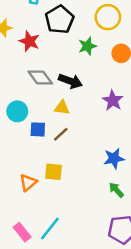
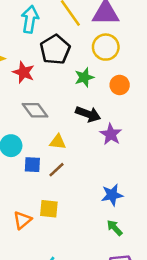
black arrow: (70, 81) -> (88, 114), moved

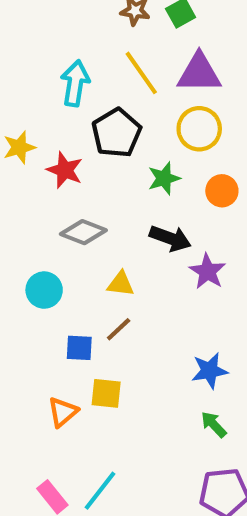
gray diamond: (35, 110) -> (83, 232), turned -32
blue square: (32, 165) -> (79, 348), moved

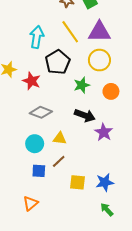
cyan circle: (44, 290) -> (35, 144), moved
yellow square: (106, 393) -> (77, 182), moved

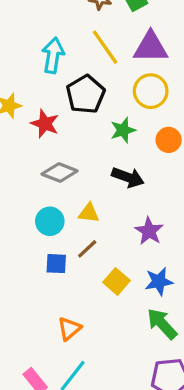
purple star: (104, 132) -> (149, 231), moved
yellow square: (77, 182) -> (116, 281), turned 35
orange triangle: (30, 203) -> (69, 329), moved
green arrow: (107, 210) -> (162, 324), size x1.5

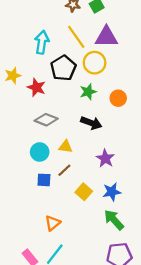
yellow circle: (151, 91) -> (95, 63), moved

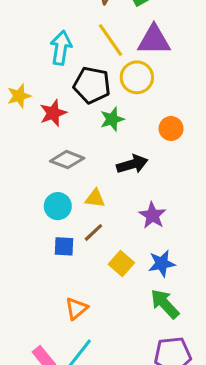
black pentagon: (63, 68) -> (92, 85), turned -30
red star: (36, 87) -> (53, 113), turned 30
green star: (88, 92) -> (112, 119), moved
black arrow: (91, 123) -> (132, 164), turned -36

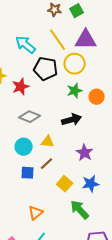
cyan arrow: (61, 48) -> (26, 45), turned -60
green star: (112, 119) -> (75, 91), moved
green arrow: (165, 304) -> (80, 210), moved

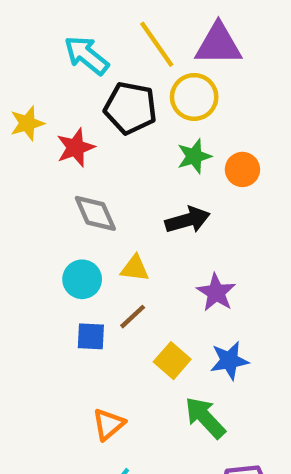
gray diamond: (30, 117) -> (95, 213), turned 45

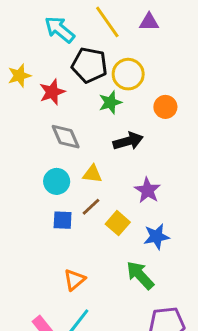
purple triangle: (218, 44) -> (149, 22), size x0.6
yellow circle: (194, 97) -> (128, 74), moved
green star: (194, 156) -> (110, 102), moved
yellow square: (172, 361) -> (118, 223), moved

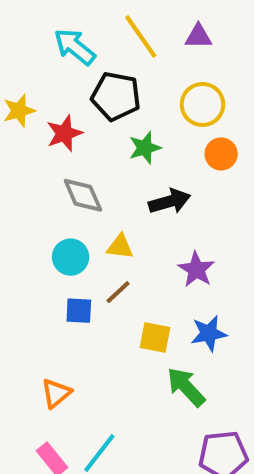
yellow circle: (128, 74) -> (203, 104), moved
yellow square: (118, 223) -> (155, 337), moved, turned -30
orange triangle: (75, 280) -> (56, 393), moved

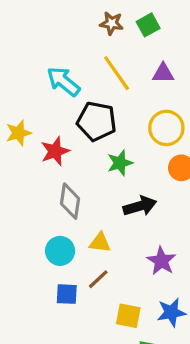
gray diamond: (83, 195) -> (70, 201), turned 32

